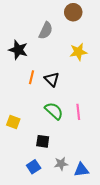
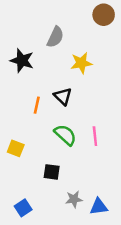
brown circle: (73, 12) -> (104, 15), moved
yellow star: (78, 52) -> (81, 63), moved
orange line: (32, 77) -> (37, 105), moved
blue square: (34, 167) -> (23, 208), moved

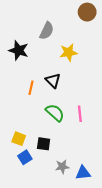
yellow square: (16, 148) -> (19, 139), moved
blue square: (23, 208) -> (25, 157), moved

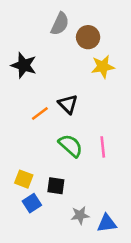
brown circle: (87, 12) -> (88, 37), moved
gray semicircle: (47, 31) -> (60, 24), moved
yellow star: (68, 53) -> (103, 67), moved
orange line: (31, 88) -> (40, 113), turned 40

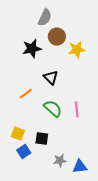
brown circle: (88, 37) -> (57, 37), moved
black star: (24, 65) -> (32, 49), moved, turned -30
orange line: (40, 113) -> (26, 94), moved

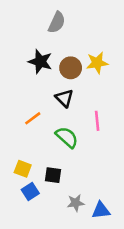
brown circle: (57, 37) -> (71, 68), moved
black star: (32, 49) -> (40, 62), turned 30
pink line: (77, 110) -> (97, 121), moved

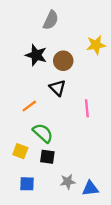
yellow star: (97, 63) -> (96, 45), moved
green semicircle: (67, 137) -> (43, 133), moved
blue square: (30, 191) -> (27, 184), moved, turned 35

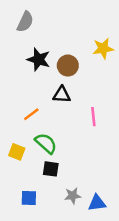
gray semicircle: (51, 20) -> (25, 22), moved
black triangle: (58, 88) -> (62, 95), turned -42
yellow square: (20, 151) -> (17, 152), moved

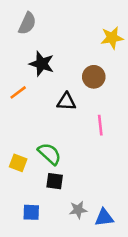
yellow star: (103, 48) -> (112, 38), moved
brown circle: (68, 66) -> (94, 77), moved
orange line: (31, 114) -> (18, 92), moved

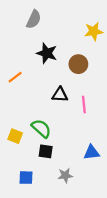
gray semicircle: (27, 23) -> (34, 19), moved
black star: (42, 64) -> (47, 53), moved
black triangle: (66, 102) -> (60, 95), moved
blue triangle: (104, 218) -> (91, 152), moved

